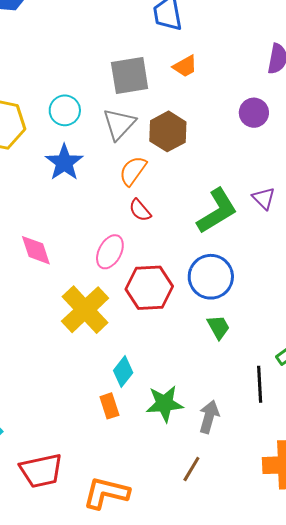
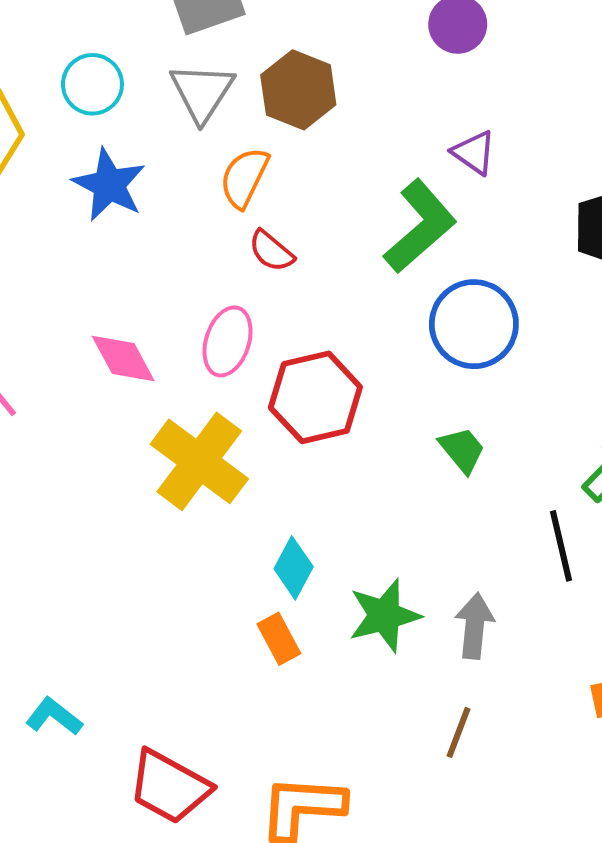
purple triangle: (264, 198) -> (474, 152), moved
pink diamond: (36, 250) -> (123, 359), moved
blue circle: (211, 277) -> (474, 324), moved
red trapezoid: (41, 471) -> (169, 787), turned 51

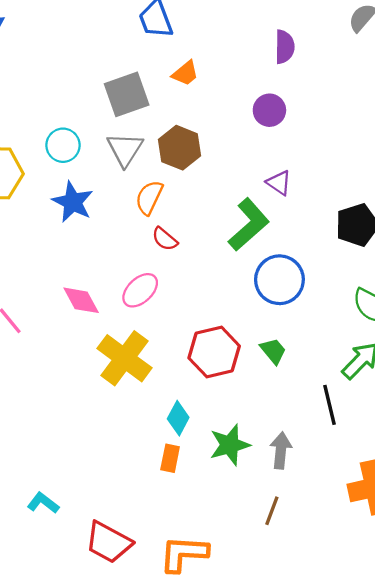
pink ellipse: (228, 341) -> (140, 290), turned 30
red hexagon: (315, 397) -> (214, 352), moved
orange rectangle: (279, 639) -> (170, 458), turned 40

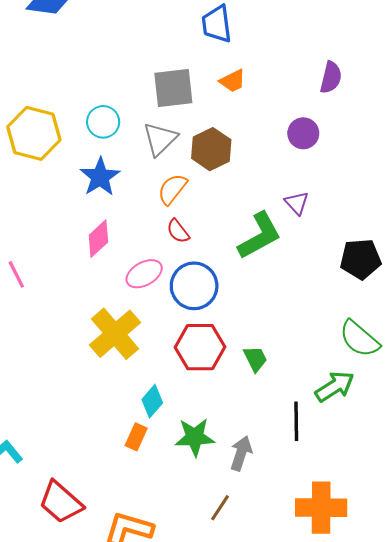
blue circle: (279, 280) -> (194, 286), moved
pink diamond: (81, 300) -> (98, 239), moved, turned 63

